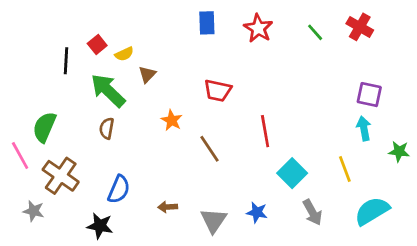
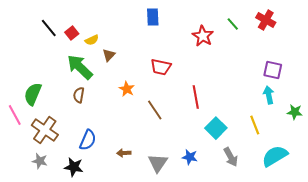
red star: (258, 28) -> (203, 36), moved
black line: (66, 61) -> (49, 28), moved, turned -42
gray star: (34, 211) -> (40, 161), moved

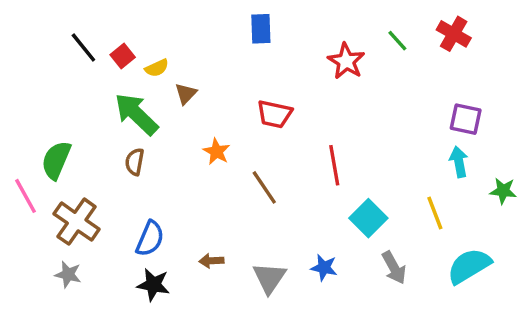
black star: (74, 167) -> (153, 285), moved

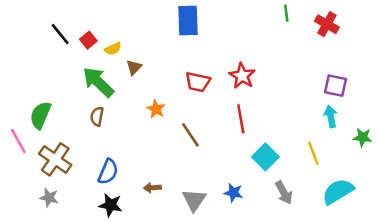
blue rectangle: (261, 29) -> (188, 21), size x1.4
green line: (397, 41) -> (286, 13), moved, turned 35
red star: (346, 61) -> (242, 76), moved

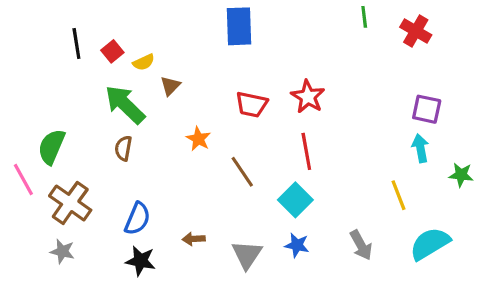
black line: (60, 34) -> (76, 43), turned 30
cyan square: (265, 157) -> (295, 200), moved

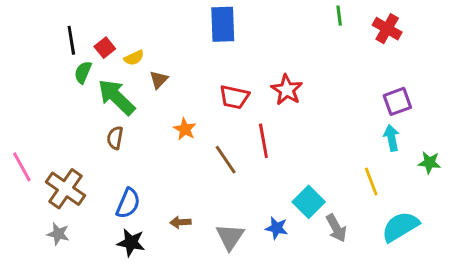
purple square: (427, 109) -> (397, 101), turned -32
green semicircle: (51, 147) -> (83, 72), moved, size x0.7
red line: (306, 151) -> (263, 141), moved
cyan square: (295, 200) -> (309, 202), moved

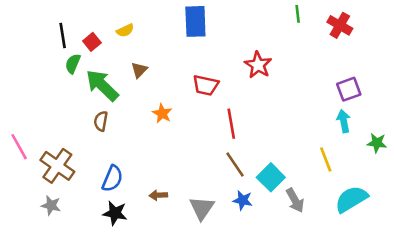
yellow semicircle: (134, 58) -> (125, 30), moved
red star: (287, 90) -> (258, 65), moved
brown line: (226, 160) -> (235, 165), moved

